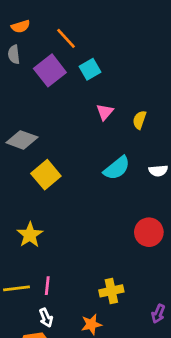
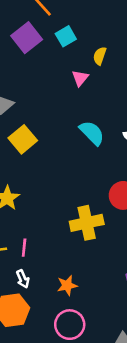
yellow semicircle: (139, 120) -> (100, 56), moved
cyan semicircle: (117, 168) -> (92, 133), turned -96
yellow cross: (111, 291) -> (87, 223), moved, size x1.4

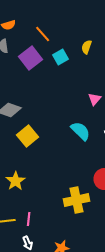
yellow semicircle: (100, 56) -> (87, 47), moved
pink triangle: (80, 78) -> (95, 99), moved

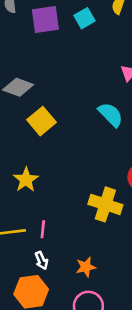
purple square: (31, 58) -> (45, 19), turned 30
yellow cross: (77, 200) -> (105, 204), turned 30

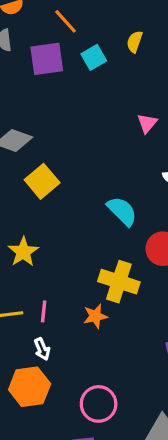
cyan semicircle: (111, 115) -> (122, 211), moved
orange star: (86, 267) -> (95, 316), moved

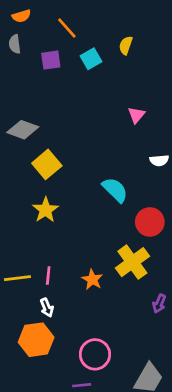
purple square: (47, 59) -> (51, 60), size x0.7
yellow star: (23, 252) -> (45, 210), moved
yellow cross: (119, 282) -> (132, 262), moved, turned 36
orange star: (95, 316) -> (92, 279), turned -30

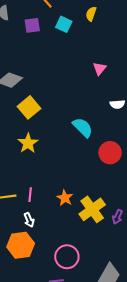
cyan square: (91, 59) -> (64, 24), turned -35
yellow cross: (132, 262) -> (92, 209), moved

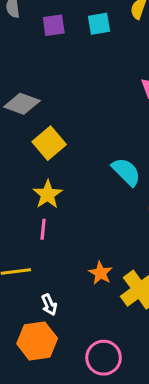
cyan square: (64, 24) -> (99, 24), turned -35
pink line: (30, 195) -> (43, 229), moved

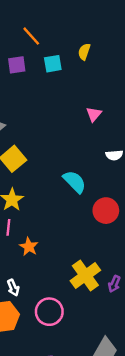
orange star: (101, 273) -> (29, 247), moved
pink circle: (104, 358) -> (49, 312), moved

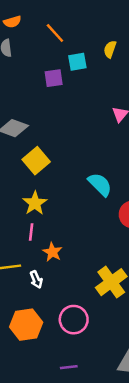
purple square: (17, 65) -> (54, 78), moved
white arrow: (13, 288) -> (36, 280), moved

